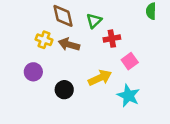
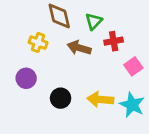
brown arrow: (69, 44) -> (79, 48), moved
yellow arrow: (100, 78) -> (100, 99), moved, turned -150

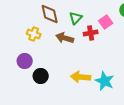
pink square: (133, 66) -> (106, 22), moved
black circle: (61, 98) -> (41, 76), moved

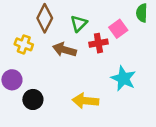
brown diamond: (50, 14) -> (45, 18), turned 40
cyan star: (105, 81) -> (123, 79), moved

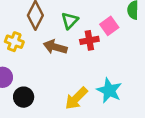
cyan star: (123, 79) -> (109, 90), moved
yellow arrow: (85, 101) -> (76, 98), turned -50

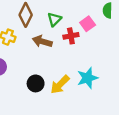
cyan star: (109, 90) -> (88, 78), turned 30
black circle: (24, 97) -> (36, 83), moved

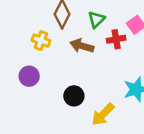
yellow arrow: (60, 85) -> (103, 114), moved

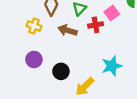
purple circle: (29, 76) -> (34, 59), moved

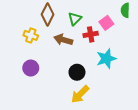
cyan star: (112, 66) -> (106, 59), moved
black circle: (61, 71) -> (77, 72), moved

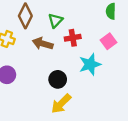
pink square: (106, 23) -> (108, 41), moved

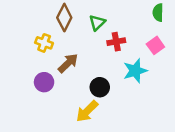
brown arrow: (43, 44) -> (68, 63), moved, turned 120
yellow arrow: (61, 104) -> (87, 111), moved

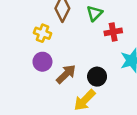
brown arrow: (68, 63) -> (66, 74), moved
purple circle: (44, 82) -> (42, 62), moved

